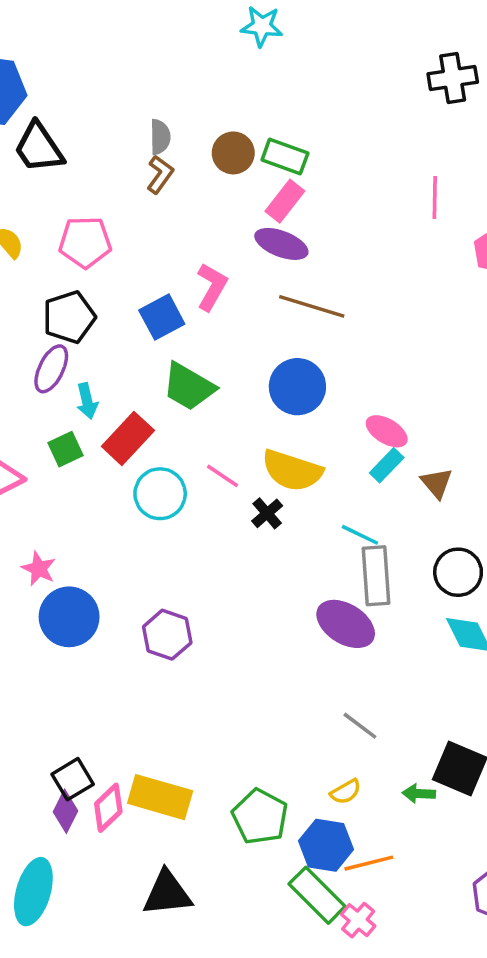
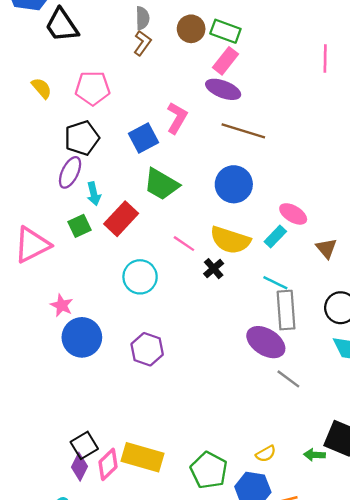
cyan rectangle: (387, 465) -> (275, 236), moved
cyan circle: (160, 494) -> (140, 277), moved
gray line: (360, 726) -> (288, 379), moved

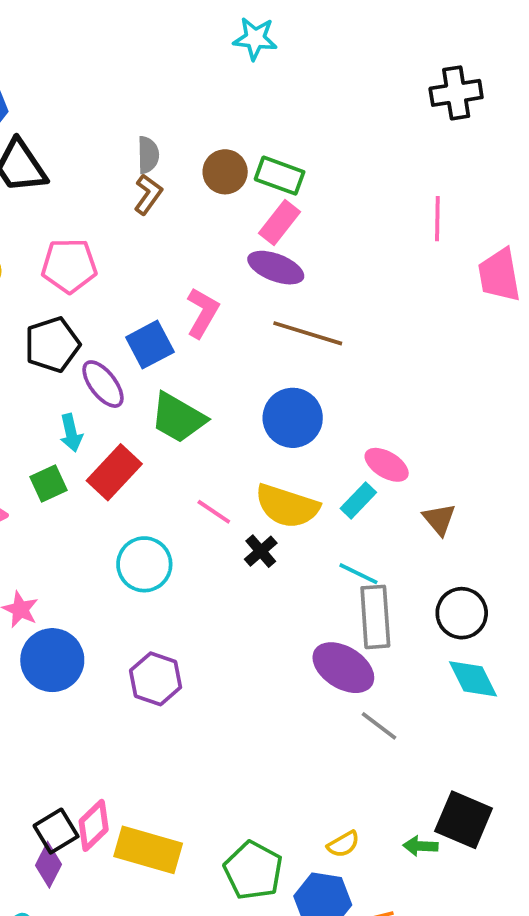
purple ellipse: (70, 172) -> (103, 384), moved, turned -64
pink diamond: (108, 464) -> (94, 825), moved

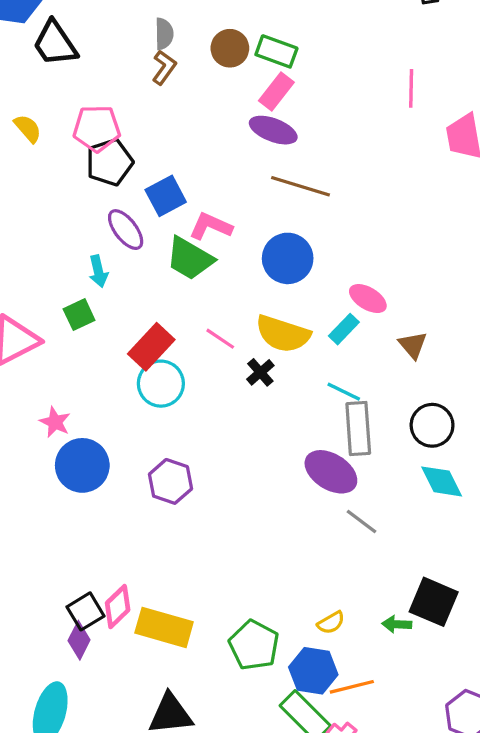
pink L-shape: (203, 313) -> (211, 226), moved, turned -96
black pentagon: (52, 345) -> (110, 162), moved
red rectangle: (114, 472) -> (151, 347), moved

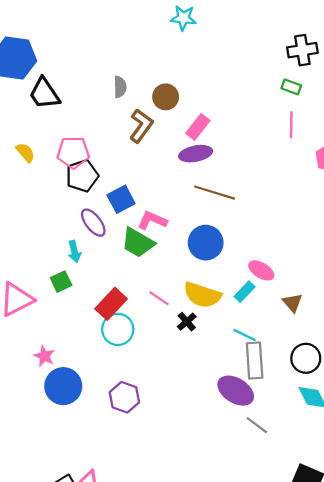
green rectangle: (276, 51) -> (291, 87), moved, size x0.7
brown L-shape: (164, 67) -> (141, 126), moved, size x1.4
purple ellipse: (273, 130) -> (196, 154), turned -32

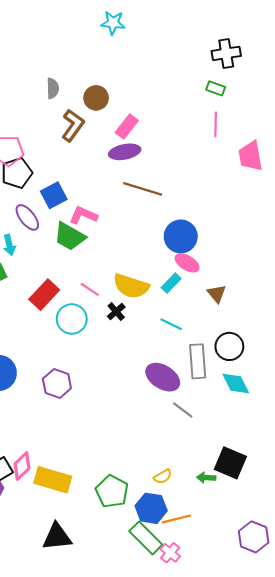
blue circle: (206, 243) -> (181, 236), moved
cyan circle: (118, 329) -> (72, 319), moved
gray rectangle: (255, 361) -> (198, 361), moved

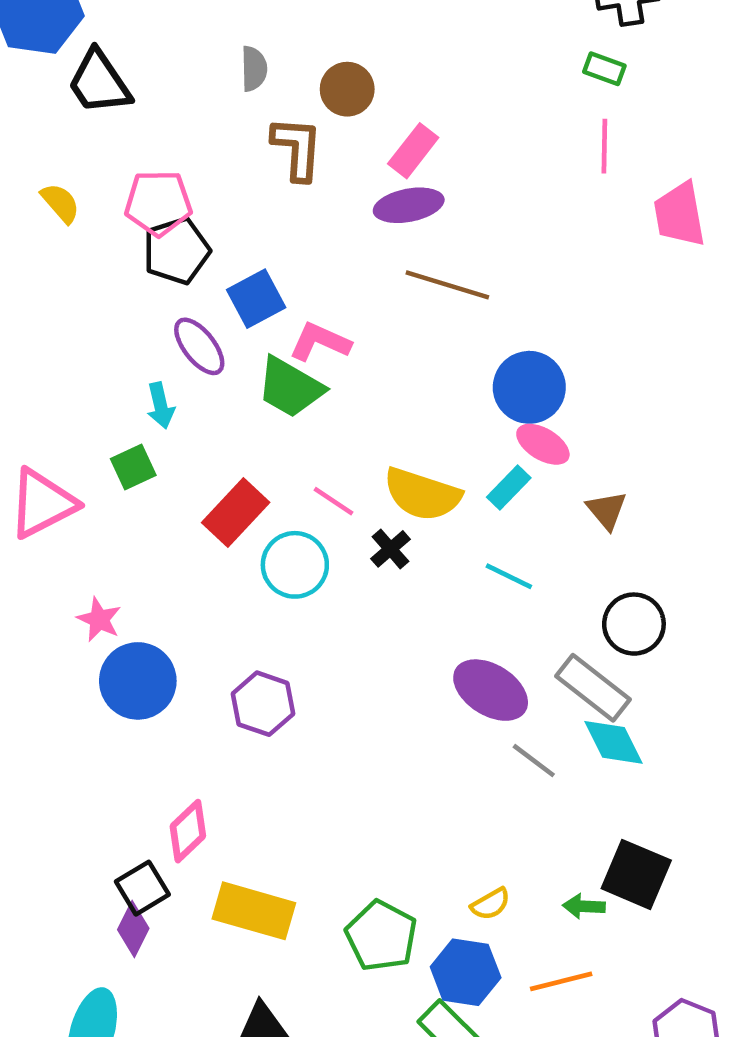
brown L-shape: (73, 125) -> (297, 148), turned -32
gray rectangle: (198, 361) -> (593, 688), moved, turned -48
cyan diamond: (236, 384) -> (613, 742), moved
pink diamond: (22, 466) -> (188, 831), moved
orange line: (176, 519) -> (561, 981), moved

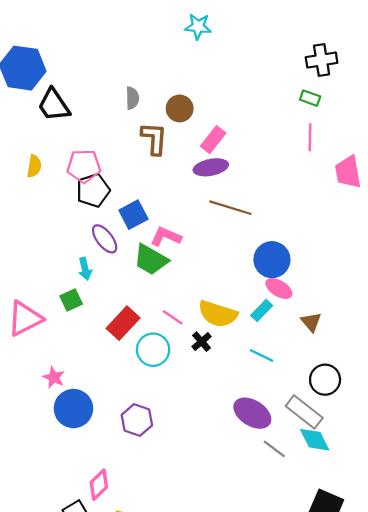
yellow semicircle: (60, 203) -> (34, 166), turned 50

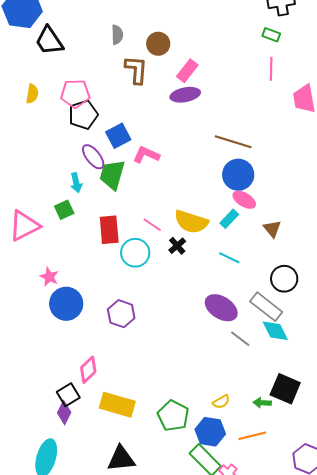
brown line: (230, 208) -> (233, 142), moved
green trapezoid: (151, 260) -> (112, 175), moved, turned 76
red rectangle: (123, 323) -> (109, 230), turned -48

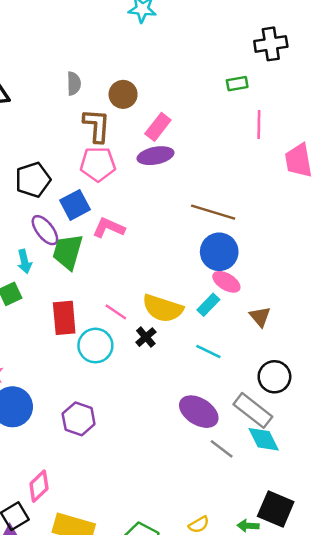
green rectangle: (271, 35) -> (237, 84), moved, turned -30
pink pentagon: (75, 94) -> (98, 164), moved

